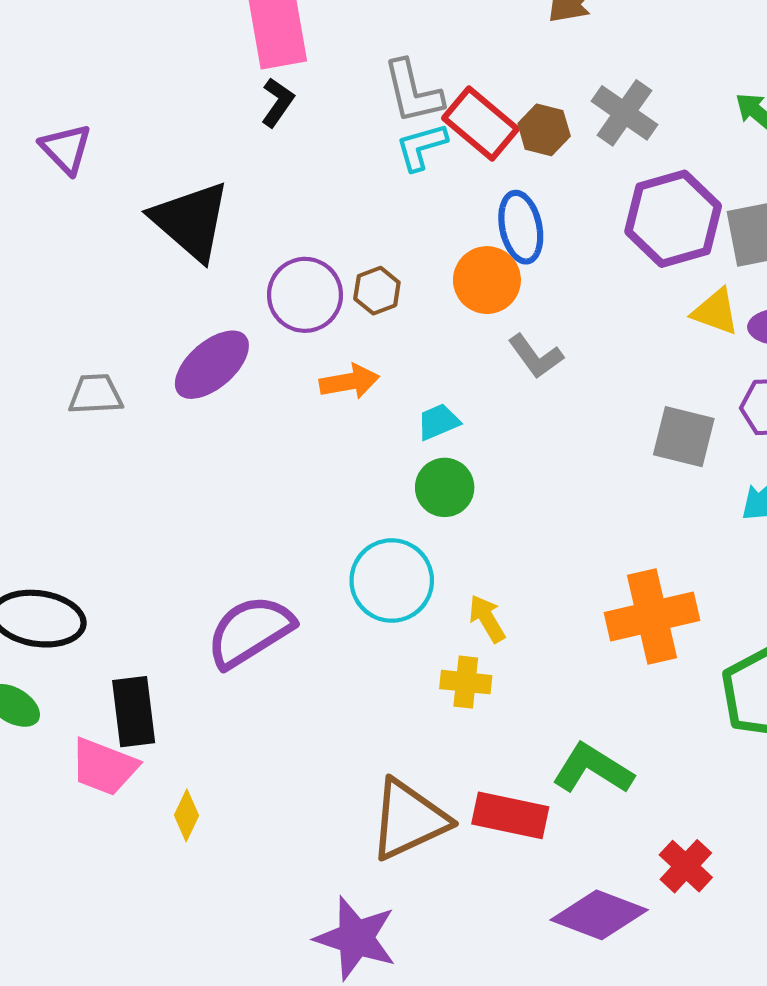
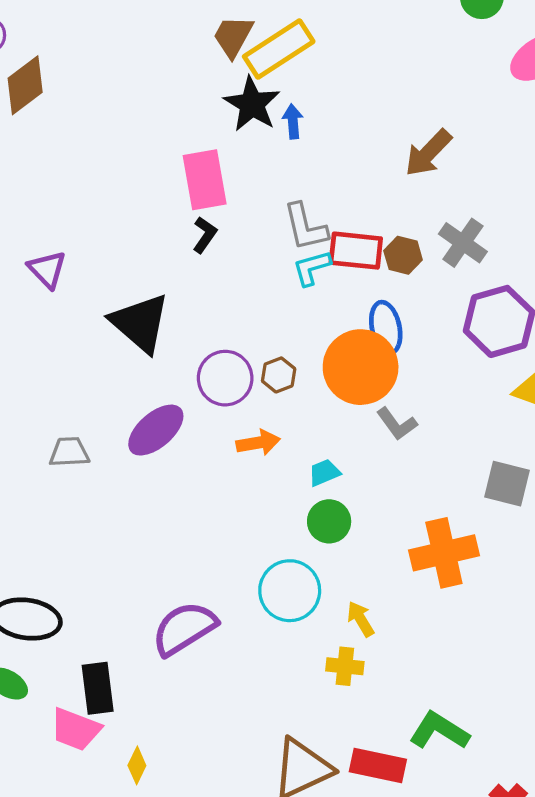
red rectangle: (481, 123) -> (356, 251), turned -34
orange circle: (487, 280) -> (361, 367), size x1.5
orange cross: (652, 616) -> (444, 553), moved

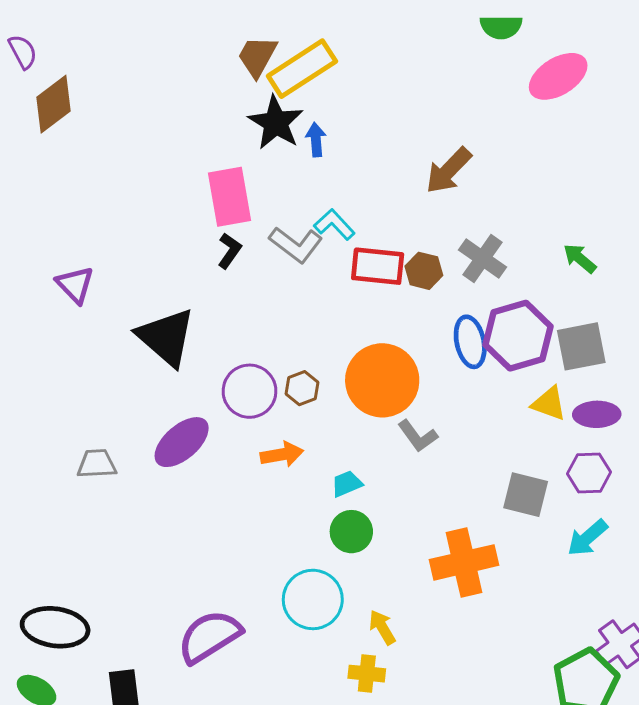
gray L-shape: (305, 227) -> (296, 245), moved, turned -40
cyan L-shape: (312, 268) -> (334, 225), moved, turned 63
blue ellipse: (386, 328) -> (470, 342), moved

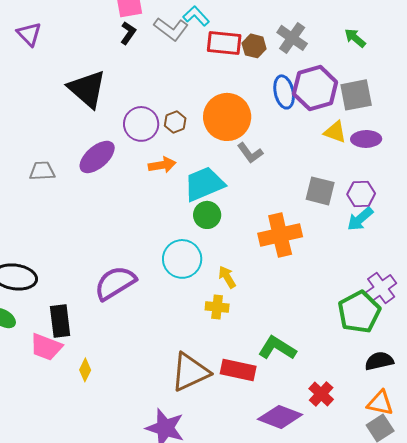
purple triangle: (75, 285) -> (29, 34), moved
purple hexagon: (589, 473) -> (361, 194), moved
cyan trapezoid: (347, 484) -> (204, 184), size x2.0

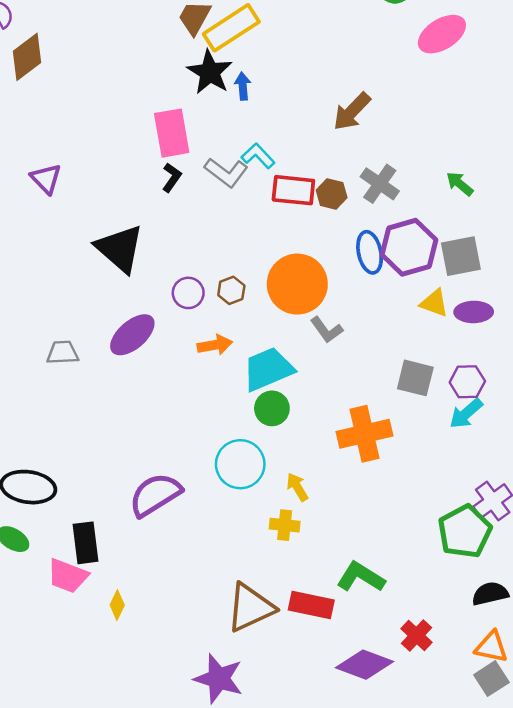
purple circle: (141, 124) -> (188, 293), size x0.7

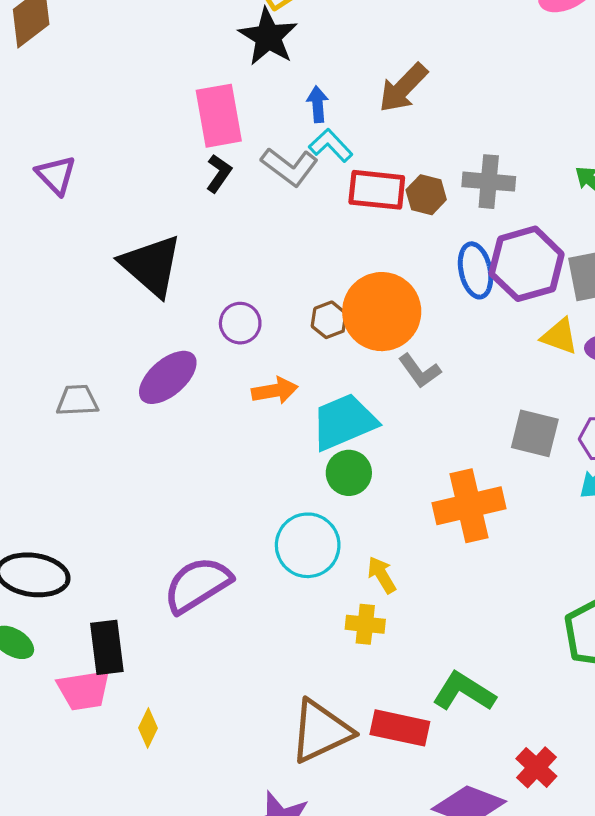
blue arrow: (243, 86) -> (318, 104), moved
brown arrow: (352, 112) -> (403, 88), moved
gray cross: (380, 184) -> (489, 182), turned -30
brown hexagon: (231, 290) -> (329, 320), moved
pink trapezoid: (68, 576) -> (84, 690), turned -30

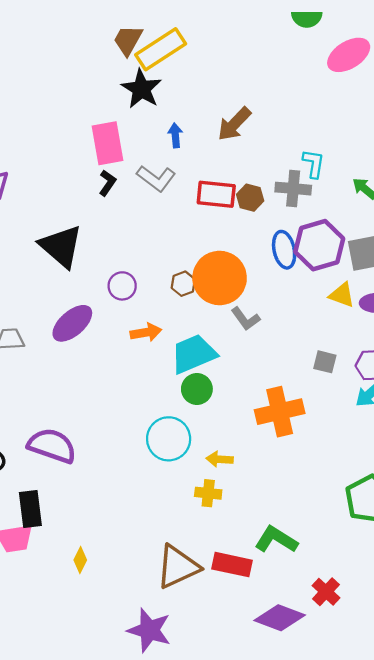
cyan L-shape: (331, 145) -> (314, 164), moved, turned 52
gray square: (535, 433) -> (325, 362), size x0.7
yellow arrow: (382, 575) -> (220, 459), turned -55
purple semicircle: (197, 585) -> (52, 446), moved, turned 51
yellow diamond: (148, 728) -> (80, 560), moved

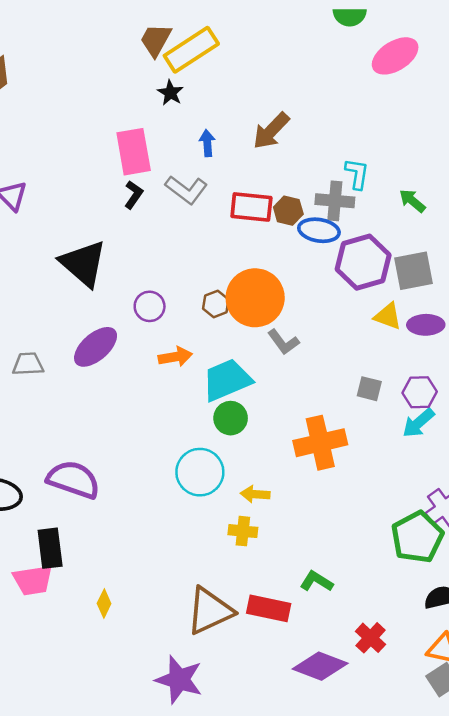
black star: (141, 89) -> (170, 93), size x0.6
blue ellipse: (284, 250) -> (319, 230), moved, turned -69
green L-shape: (276, 540) -> (317, 581), size x0.7

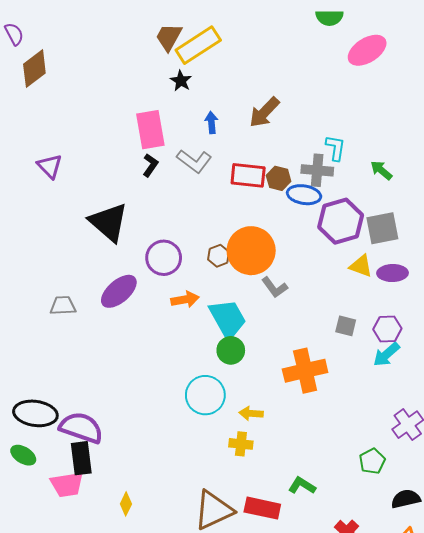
purple circle: (150, 306) -> (164, 258), size x1.4
cyan trapezoid: (227, 380) -> (228, 319), turned 84
purple semicircle: (73, 479) -> (81, 428), moved
green pentagon: (417, 537) -> (372, 461), moved, size x0.6

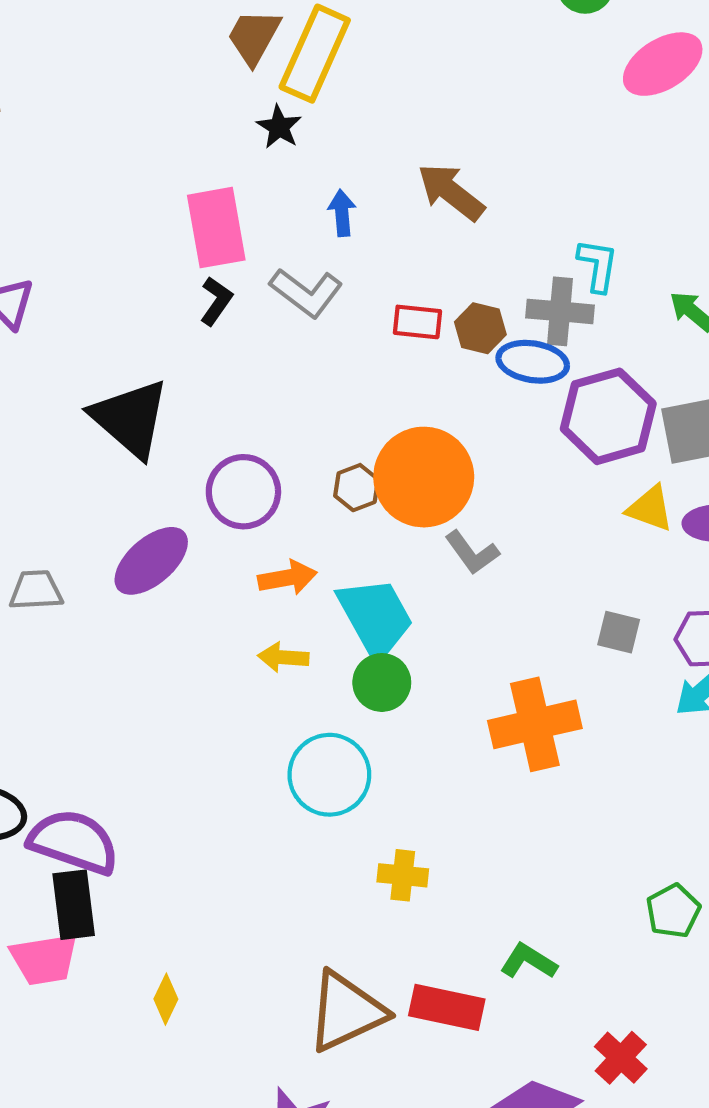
yellow rectangle: (198, 45) -> (315, 54), turned -33
brown arrow: (264, 112) -> (451, 192), turned 84
red rectangle: (248, 175) -> (417, 322), size x0.7
yellow arrow: (251, 413) -> (283, 657), moved

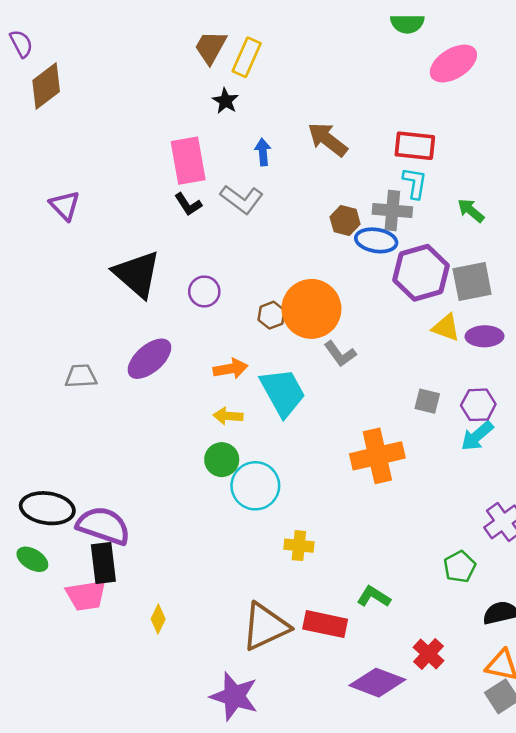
yellow rectangle: (315, 54) -> (247, 57), size x0.7
black L-shape: (216, 301) -> (188, 204), turned 112
red rectangle: (417, 322) -> (415, 146), moved, size x1.4
purple circle: (243, 492) -> (204, 291), moved, size x0.7
green circle: (382, 682) -> (222, 460), moved

